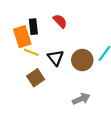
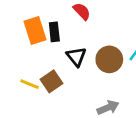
black rectangle: (33, 27) -> (54, 32), moved
yellow line: (31, 52) -> (30, 84), moved

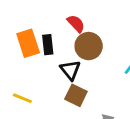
brown circle: (109, 59) -> (89, 46), moved
brown square: (52, 81) -> (76, 95), moved, turned -30

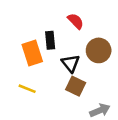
orange rectangle: (28, 43) -> (32, 53), moved
brown circle: (89, 46) -> (99, 50), moved

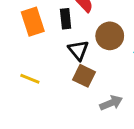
black rectangle: (50, 40) -> (66, 19), moved
orange rectangle: (32, 53) -> (33, 22), moved

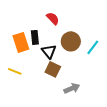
black rectangle: (66, 19) -> (35, 37), moved
orange rectangle: (33, 22) -> (21, 42), moved

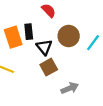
brown square: (53, 69) -> (49, 67), turned 35

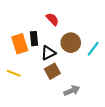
black triangle: (44, 47) -> (48, 53), turned 42

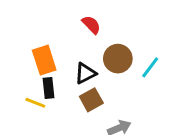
black rectangle: (34, 39) -> (49, 88), moved

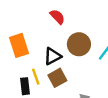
black rectangle: (49, 88) -> (25, 86), moved
yellow line: (35, 103) -> (36, 77), moved, turned 49

